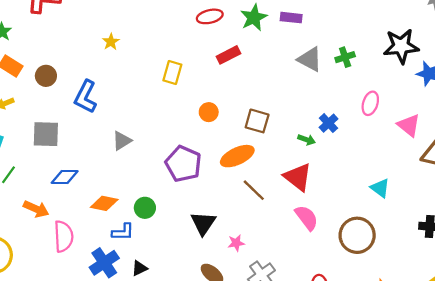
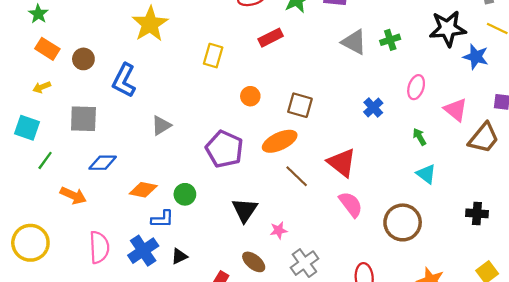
yellow star: (111, 42) -> (150, 24), size x2.0
green arrow: (307, 140) -> (419, 137), moved, turned -140
pink semicircle: (64, 236) -> (99, 247), moved

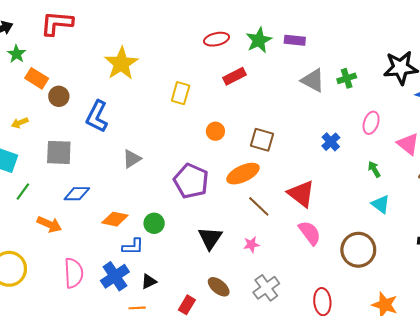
orange rectangle: (47, 49) -> (37, 78), moved
pink star: (279, 230) -> (251, 244), moved

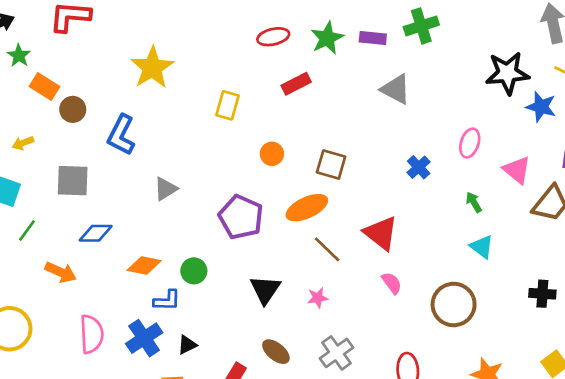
green cross: (347, 78) -> (421, 26), moved, size x1.4
pink semicircle: (310, 233) -> (392, 283), size x0.7

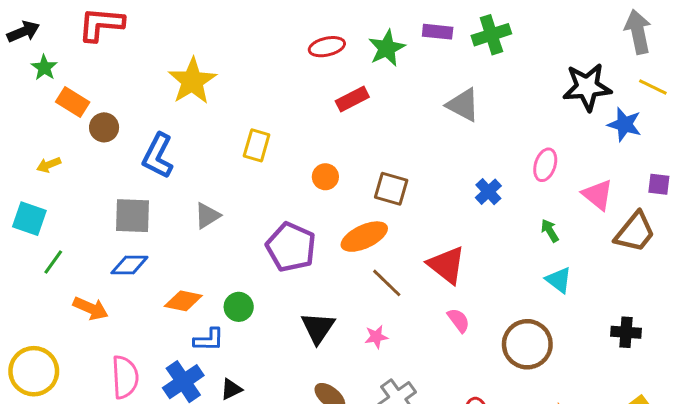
purple rectangle: (373, 38) -> (438, 32), moved
yellow rectangle: (227, 105) -> (257, 145), moved
gray square: (73, 181) -> (132, 216), moved

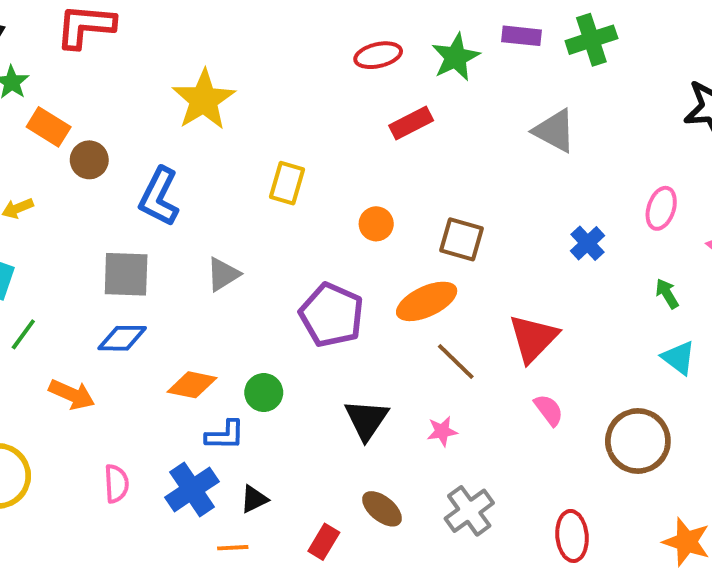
red triangle: (447, 265) -> (533, 338), turned 36
pink semicircle: (125, 377) -> (116, 484), size x0.7

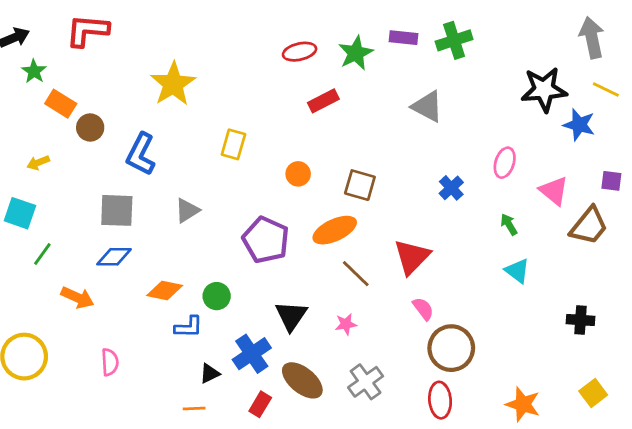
brown circle: (638, 441) -> (451, 348), moved
blue cross: (192, 489) -> (252, 354), moved
brown ellipse: (382, 509) -> (302, 380), size x1.4

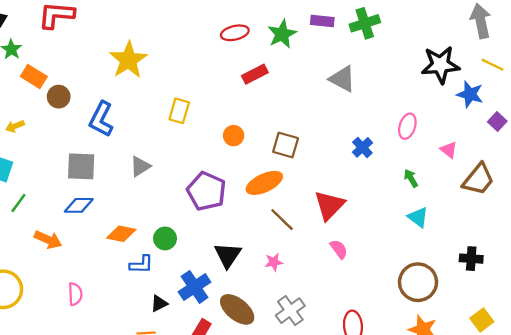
purple square: (611, 181) -> (497, 121), moved, turned 36
pink triangle: (554, 191) -> (449, 150), size x0.7
brown circle: (451, 348) -> (418, 282), moved

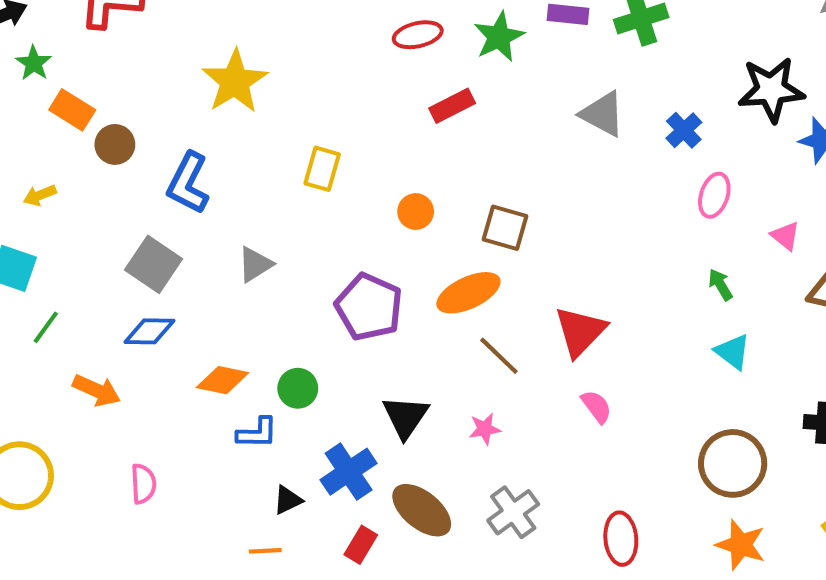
blue cross: (362, 147) -> (684, 130), moved
gray square: (81, 166) -> (154, 264), turned 32

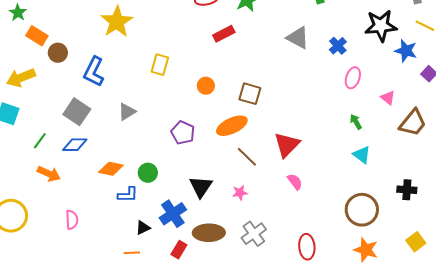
yellow arrow: (40, 195) -> (21, 78), size x1.8
purple pentagon: (369, 307) -> (183, 133), size x0.7
green line: (46, 327) -> (40, 141), moved
brown ellipse: (422, 510) -> (209, 233), turned -40

